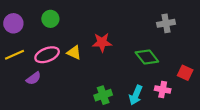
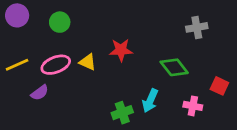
purple circle: (13, 23) -> (17, 15), moved
cyan arrow: (136, 95) -> (150, 101), moved

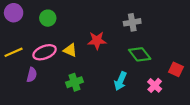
gray cross: (197, 27) -> (132, 22), moved
purple semicircle: (40, 93) -> (32, 75), turned -40
pink cross: (193, 106) -> (155, 85), turned 32
green cross: (122, 113) -> (74, 82), moved

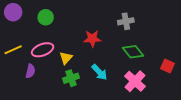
yellow triangle: (70, 50) -> (66, 58), moved, turned 48
cyan arrow: (120, 81) -> (99, 72), moved, turned -66
pink cross: (155, 85) -> (135, 81), moved, size x1.5

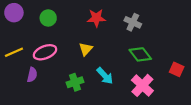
gray cross: (126, 21) -> (133, 22), turned 35
red star: (92, 39) -> (96, 18), moved
yellow triangle: (66, 58) -> (86, 49), moved

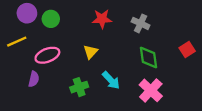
purple circle: (14, 13) -> (27, 13), moved
yellow line: (14, 52) -> (17, 42), moved
green diamond: (140, 54) -> (149, 58), turned 30
red square: (177, 69) -> (187, 50), moved, turned 32

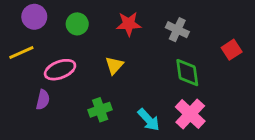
green circle: (51, 19) -> (77, 24), moved
red square: (187, 50) -> (232, 50), moved
cyan arrow: (111, 80) -> (149, 120), moved

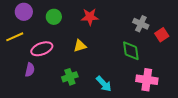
gray cross: (177, 30) -> (141, 24), moved
yellow triangle: (114, 65) -> (80, 46), turned 32
pink cross: (190, 114) -> (147, 80), moved, turned -35

